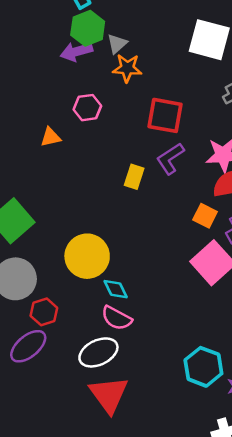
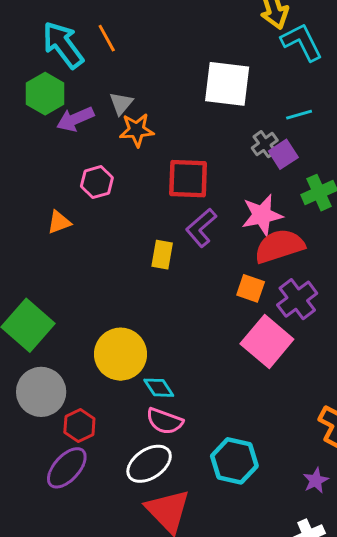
green hexagon: (88, 28) -> (45, 94), moved
cyan hexagon: (203, 367) -> (234, 461), moved

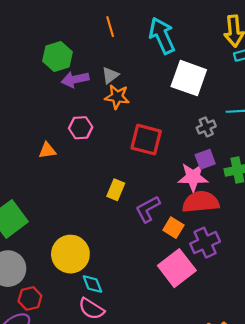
cyan arrow: (63, 45) -> (162, 36), moved
purple square: (283, 154) -> (205, 159), moved
purple L-shape: (201, 228) -> (148, 209), moved

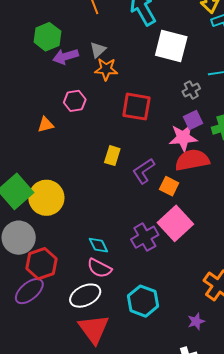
purple cross: (205, 243) -> (145, 237), moved
yellow circle: (70, 254) -> (46, 198), moved
red hexagon: (30, 299) -> (42, 264), size x1.4

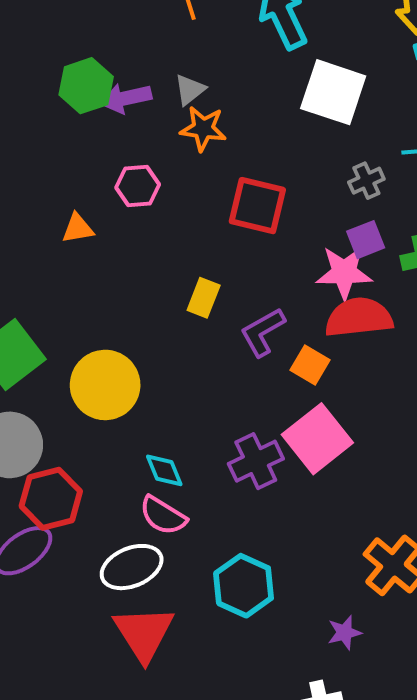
green hexagon: (47, 37) -> (86, 86), moved
yellow circle: (46, 198) -> (105, 385), moved

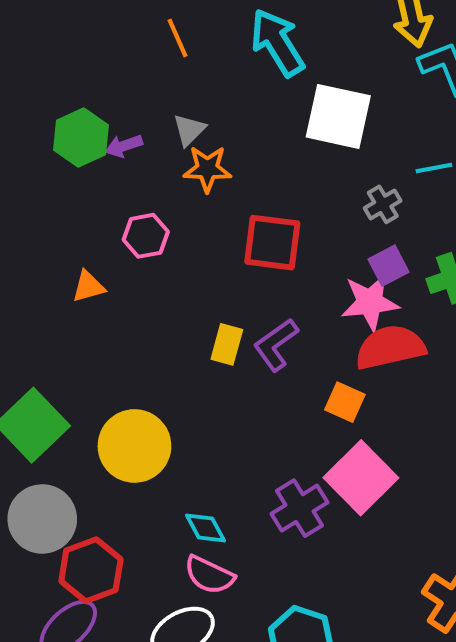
purple arrow: (126, 98) -> (124, 146), size x0.7
purple L-shape: (263, 332) -> (276, 345), moved

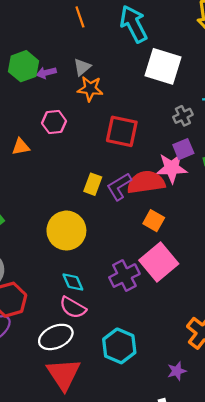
red semicircle: (390, 347) -> (146, 182), moved
yellow circle: (134, 446) -> (66, 231), moved

